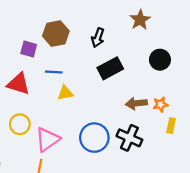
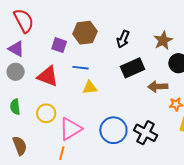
brown star: (140, 20) -> (163, 40), moved
brown arrow: (136, 103) -> (158, 87), moved

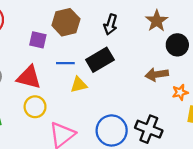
black rectangle: (132, 68) -> (100, 60), moved
yellow circle: (46, 113) -> (35, 107), moved

